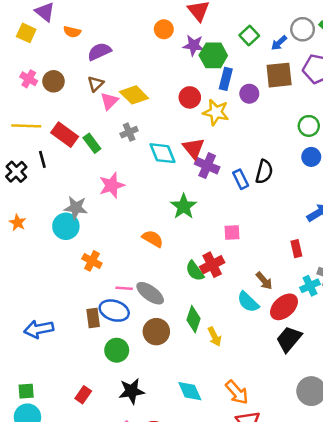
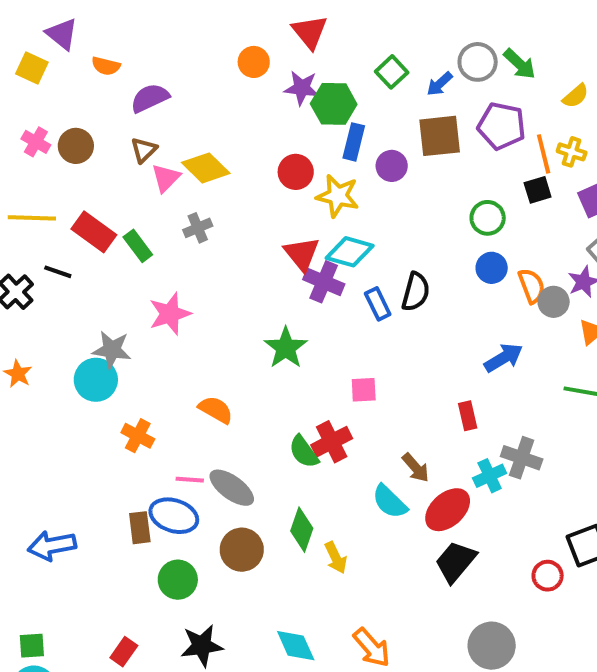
cyan diamond: (163, 153) -> (350, 252), moved, turned -52
black line: (42, 159) -> (58, 272), turned -56
orange semicircle: (153, 239) -> (216, 410), moved

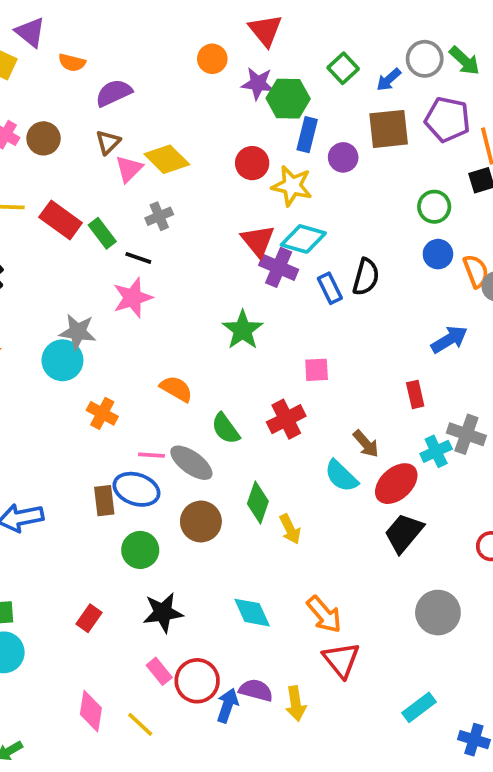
black line: (58, 272) -> (138, 258), moved
green semicircle: (304, 452) -> (226, 429), moved

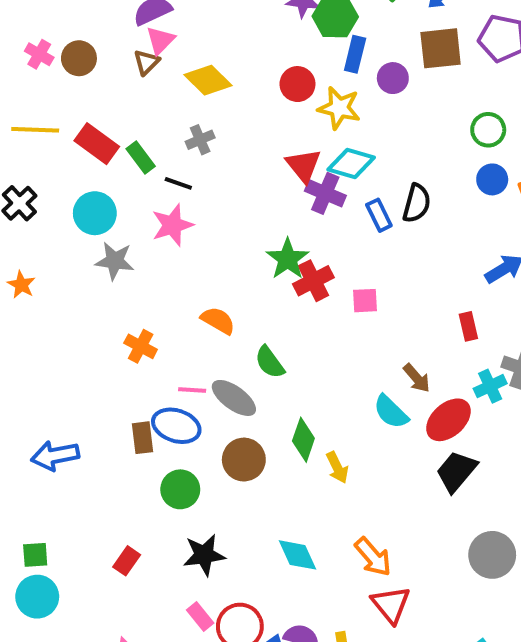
pink triangle: (129, 169) -> (160, 40), moved
cyan circle: (62, 360) -> (95, 213), moved
red cross: (286, 419) -> (313, 281), moved

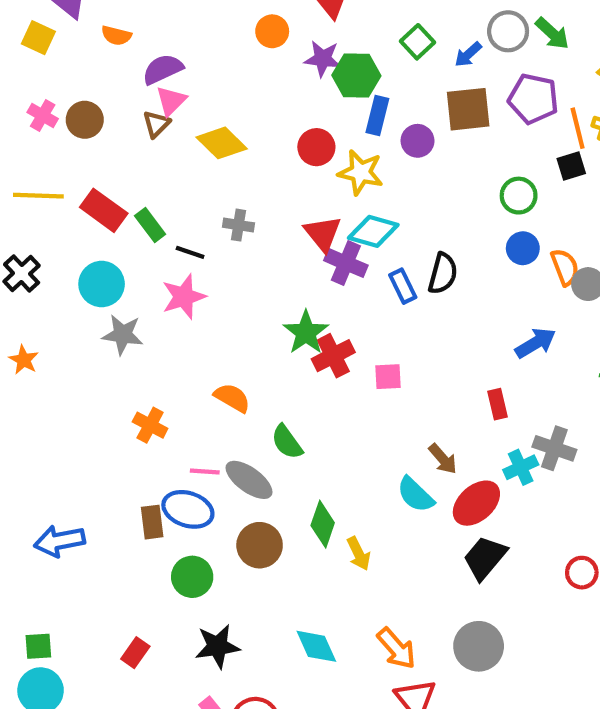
gray cross: (200, 140) -> (238, 225), moved, turned 32
gray circle: (492, 555) -> (479, 646), moved

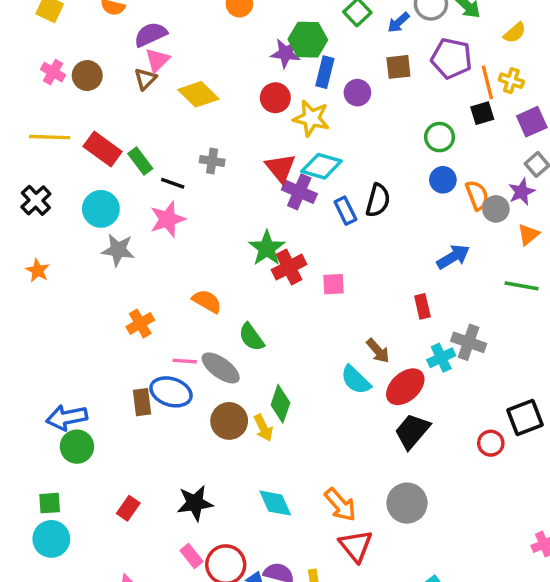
purple star: (323, 59) -> (286, 53), moved
brown square: (468, 109) -> (398, 67), size x0.7
orange cross: (150, 425) -> (140, 323), turned 32
yellow arrow: (359, 554) -> (263, 428), moved
green circle: (192, 577) -> (77, 447), moved

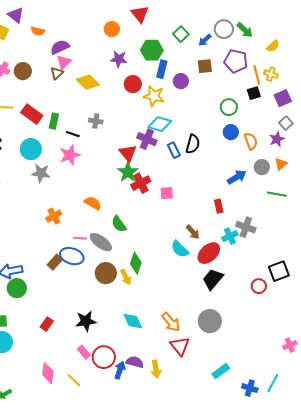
purple star: (286, 53) -> (119, 59), moved
green rectangle: (140, 161) -> (54, 121), turned 49
red triangle: (280, 168) -> (128, 153), moved
gray circle: (496, 209) -> (262, 167), moved
brown rectangle: (142, 402) -> (55, 262), turned 49

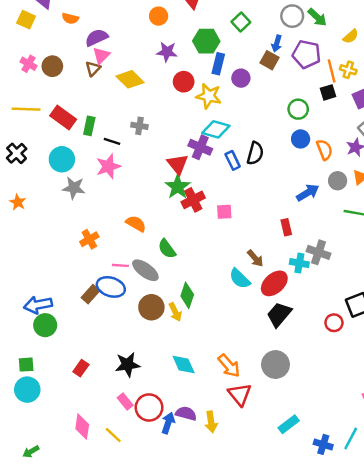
blue arrow: (205, 40) -> (277, 44), moved, turned -32
brown square: (205, 66) -> (270, 60), turned 35
cyan cross: (230, 236) -> (299, 263), turned 35

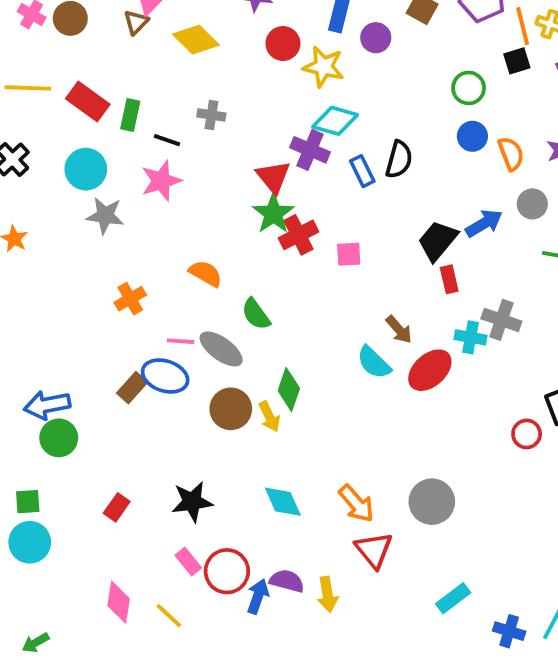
black trapezoid: (279, 314) -> (438, 241), moved

